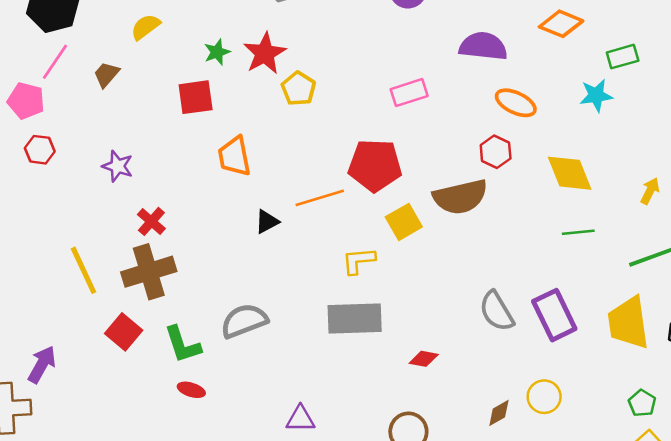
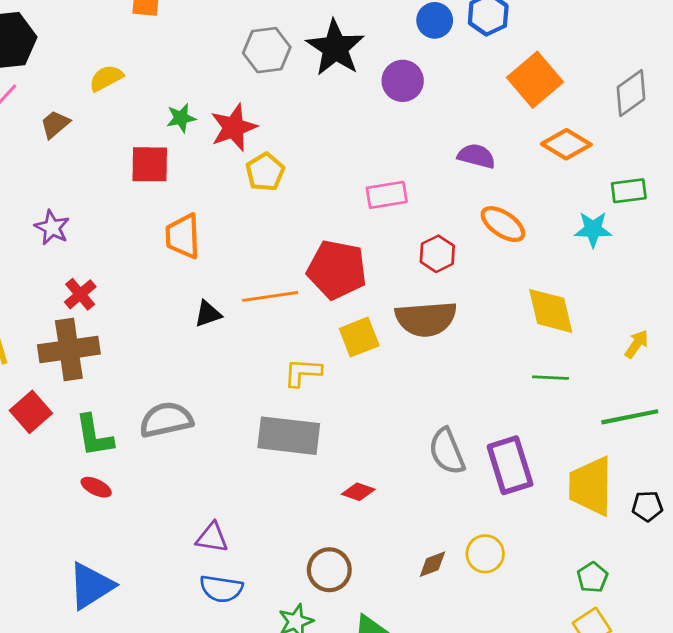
purple semicircle: (483, 46) -> (476, 156), size x0.7
red hexagon: (496, 152) -> (437, 254), moved

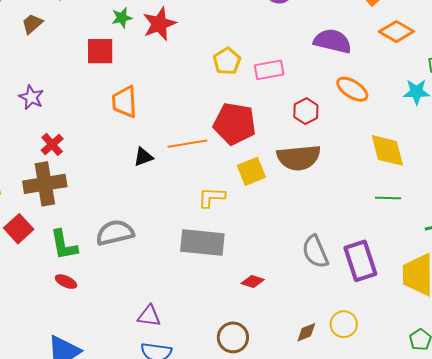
purple semicircle: (476, 156) -> (333, 41), size x1.4
yellow pentagon: (265, 172) -> (227, 61), moved

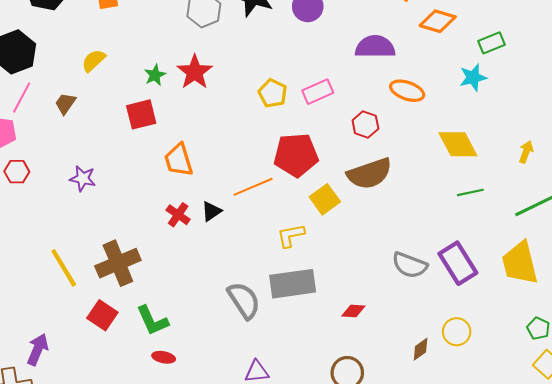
red cross: (52, 144) -> (178, 215), moved
gray semicircle: (115, 233) -> (244, 300), moved, turned 84
gray semicircle: (315, 252) -> (410, 265), turned -32

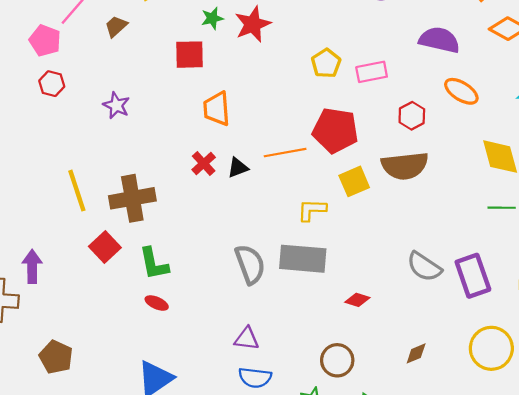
yellow circle: (457, 332) -> (491, 348), moved, size x1.5
purple arrow: (38, 349) -> (32, 266), turned -36

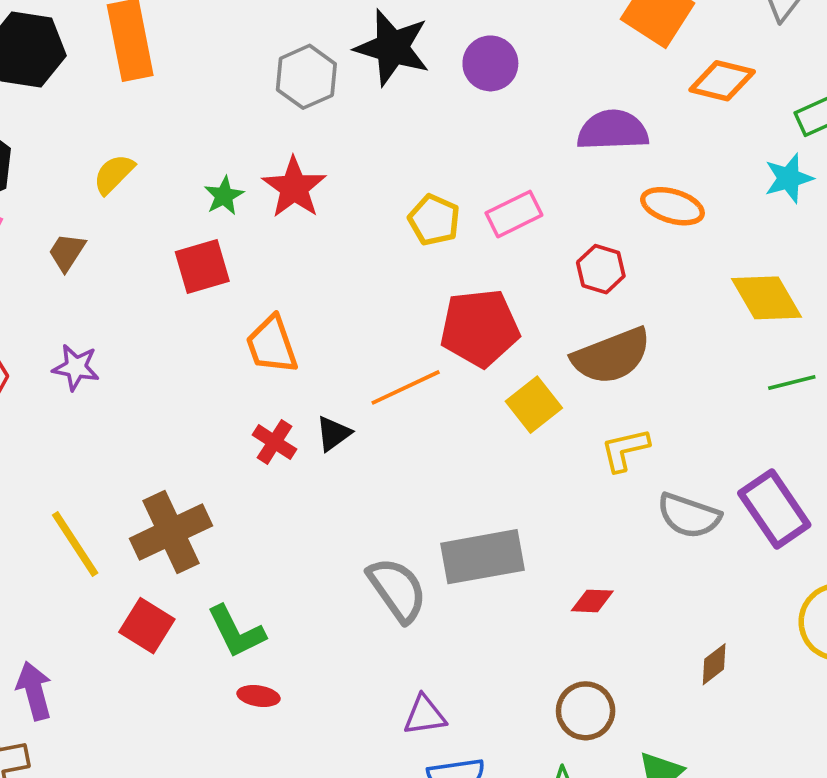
purple star: (116, 105) -> (76, 367), moved
yellow L-shape: (312, 210) -> (625, 450), moved

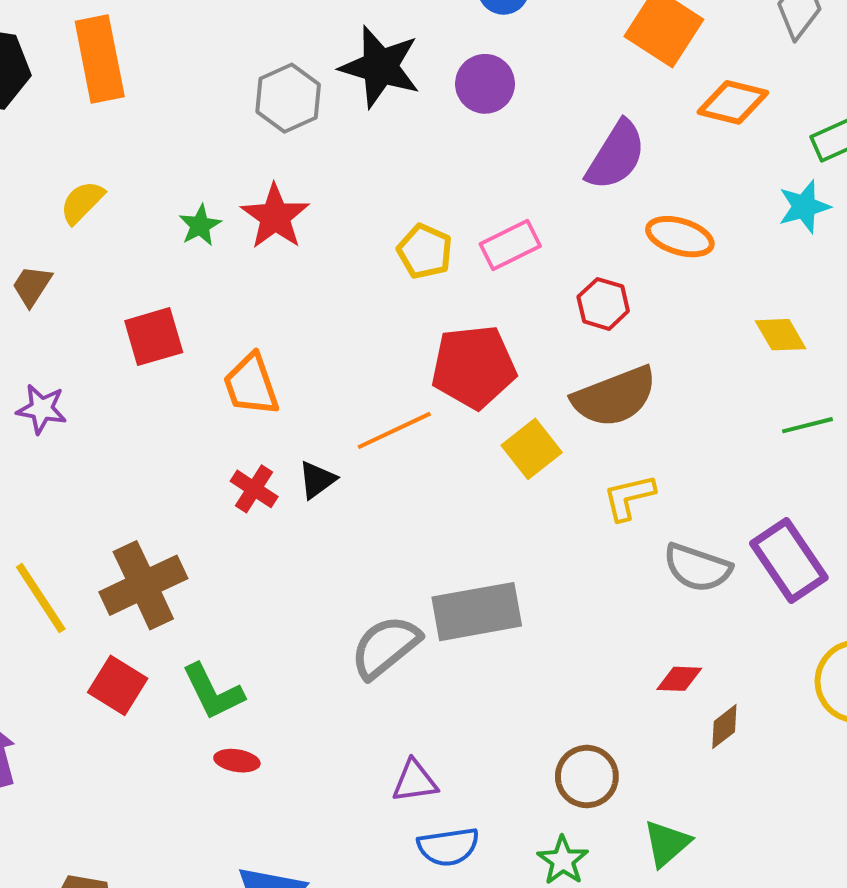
purple semicircle: (613, 130) -> (616, 155), turned 124
red square: (202, 266) -> (154, 337), moved
yellow diamond: (766, 298) -> (780, 335), size x0.7
gray semicircle: (397, 590) -> (385, 647), turned -94
red diamond: (592, 601) -> (679, 679), moved

